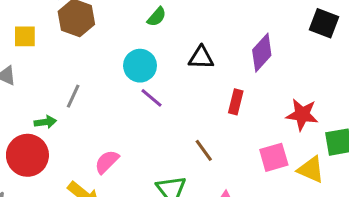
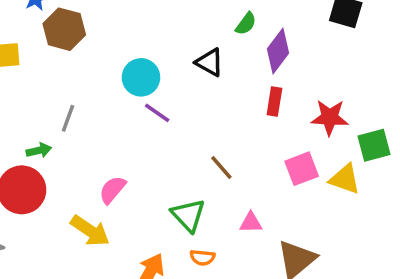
green semicircle: (157, 17) -> (246, 24), moved
black triangle: (201, 58) -> (210, 62), turned 32
red rectangle: (236, 102) -> (274, 101), moved

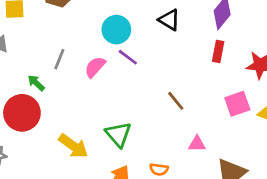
green arrow: (39, 150) -> (36, 83), turned -126
pink semicircle: (112, 190) -> (95, 67), moved
green triangle: (188, 215) -> (118, 134), moved

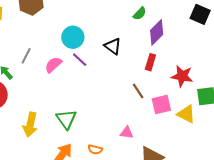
black triangle: (169, 20) -> (113, 46), moved
brown line: (176, 101) -> (138, 91), moved
yellow arrow: (73, 146) -> (30, 125), turned 60

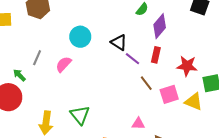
purple line: (80, 60) -> (132, 59), moved

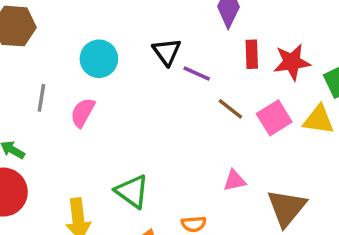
black triangle: (119, 42) -> (167, 52), turned 36
red rectangle: (156, 55) -> (252, 54), moved
gray line: (37, 58) -> (41, 98), moved

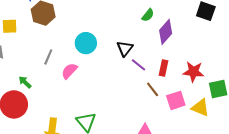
red rectangle: (252, 54) -> (163, 68), moved

